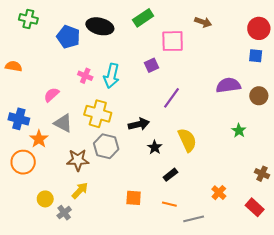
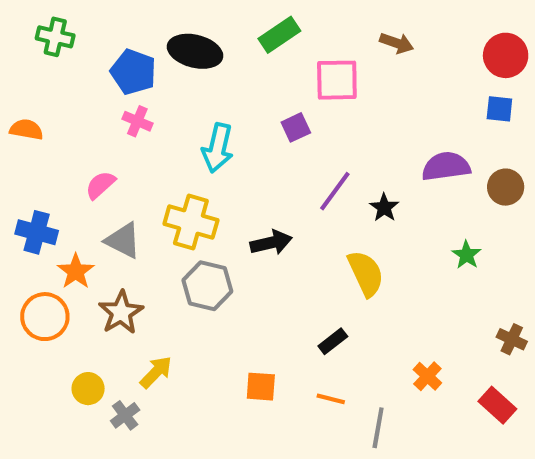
pink cross: (85, 76) -> (137, 121), moved
black star: (155, 147) -> (384, 208), moved
brown star: (78, 160) -> (121, 312), moved, turned -30
gray line: (194, 219) -> (378, 428), turned -66

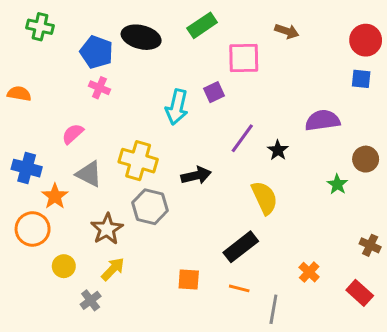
cyan arrow: (218, 148) -> (177, 107), moved
brown circle: (506, 187) -> (366, 159), moved
brown star: (121, 312) -> (107, 229), moved
black rectangle: (333, 341) -> (241, 247), size x1.6
yellow circle: (88, 389) -> (64, 266), moved

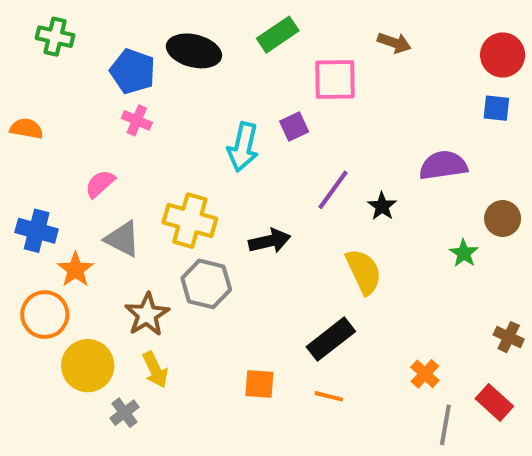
yellow circle: (64, 266) -> (88, 366), size x1.6
yellow arrow: (113, 269) -> (155, 370), turned 110
gray line: (273, 309) -> (445, 425), moved

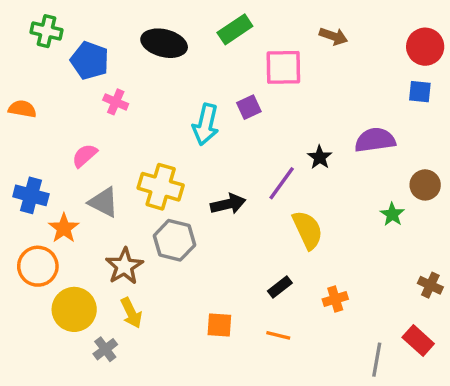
blue pentagon: (133, 71) -> (90, 60), moved
purple line: (333, 190) -> (282, 183), moved
black star: (382, 206) -> (320, 157), moved
black rectangle: (331, 339) -> (280, 287), size x0.6
orange cross: (425, 374) -> (335, 299), moved, turned 30

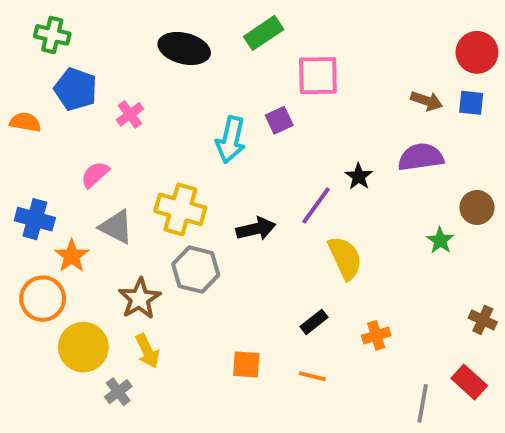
brown arrow: (334, 36) -> (427, 101), moved
blue pentagon: (90, 60) -> (76, 89), moved
pink cross: (116, 102) -> (130, 114), turned 30

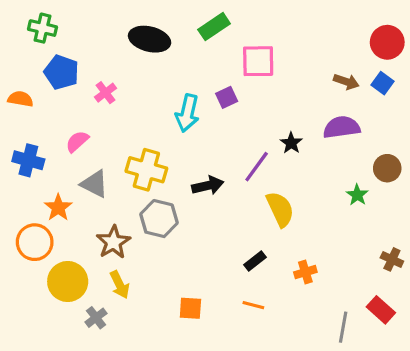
blue square: (471, 103) -> (382, 83), turned 30
blue cross: (35, 219) -> (28, 160), moved
orange square: (246, 365) -> (190, 308), moved

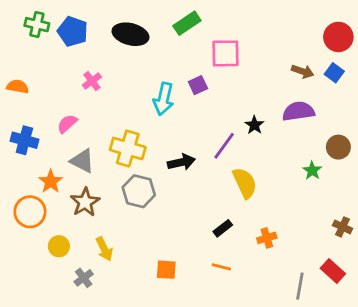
blue pentagon: (61, 72) -> (73, 31), moved
brown star: (113, 242) -> (85, 202), moved
yellow circle: (68, 282) -> (59, 246), size x0.6

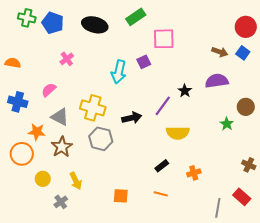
orange star: (51, 182) -> (37, 132), turned -30
yellow semicircle: (245, 183) -> (178, 133), turned 115

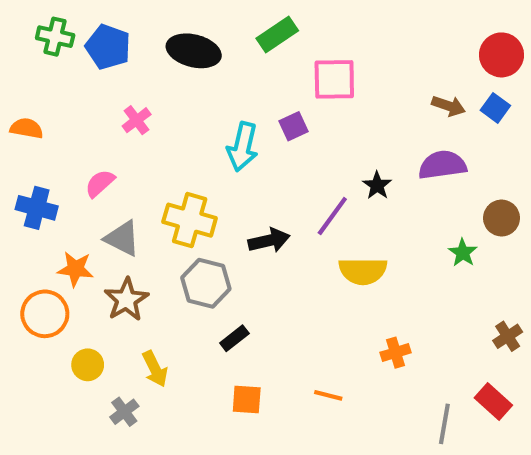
brown cross: (249, 165) -> (508, 336), turned 32
black rectangle: (162, 166) -> (234, 338), moved

